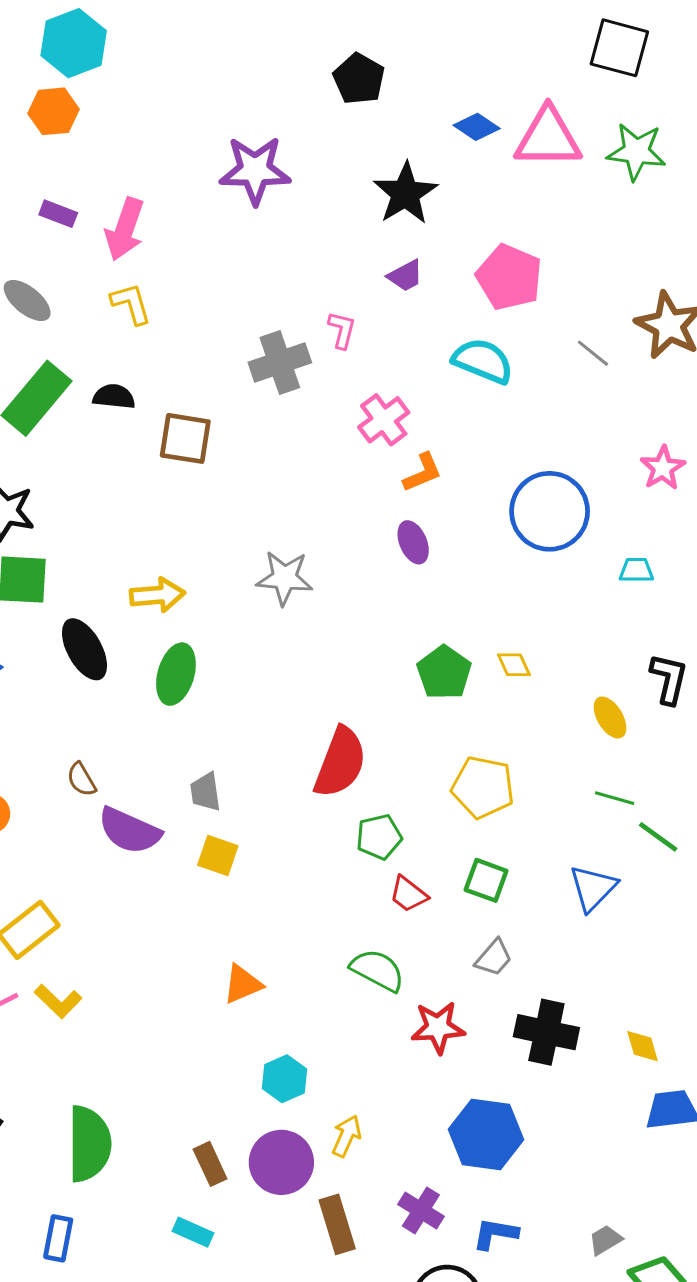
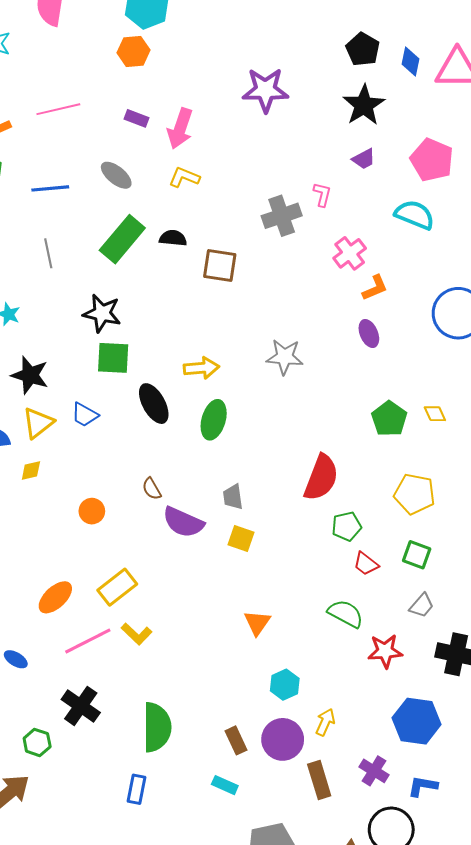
black pentagon: (359, 79) -> (363, 49), moved
blue diamond: (477, 127) -> (411, 62), turned 68
yellow L-shape: (131, 304) -> (184, 177), turned -52
orange triangle: (243, 984) -> (257, 623), turned -32

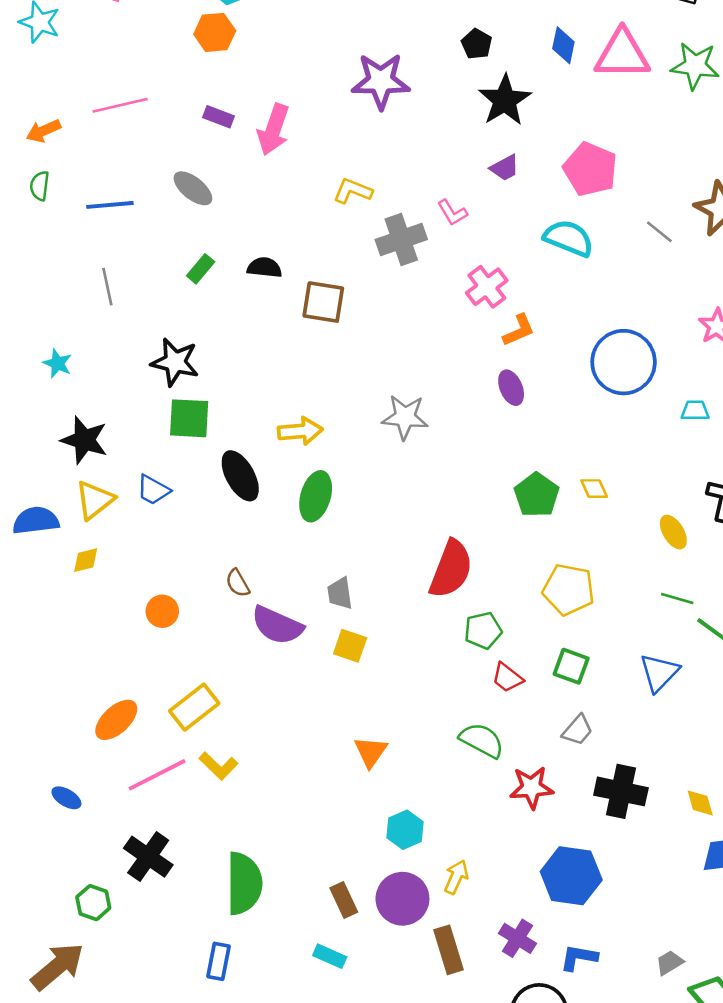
black pentagon: (363, 49) -> (477, 44), moved, size x0.7
yellow L-shape: (184, 177) -> (353, 191), moved
pink L-shape: (322, 194) -> (452, 213), turned 135
green rectangle: (122, 239) -> (201, 269), size x0.5

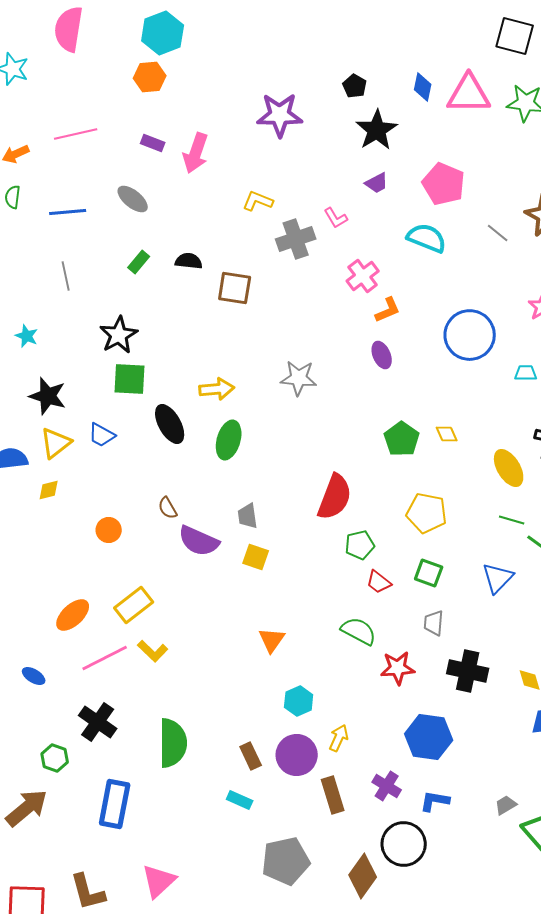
black star: (175, 362) -> (119, 335), turned 30
yellow ellipse: (673, 532) -> (509, 468), size x1.4
gray trapezoid: (578, 730) -> (434, 623), turned 144
blue rectangle: (218, 961) -> (115, 804), moved, size x1.6

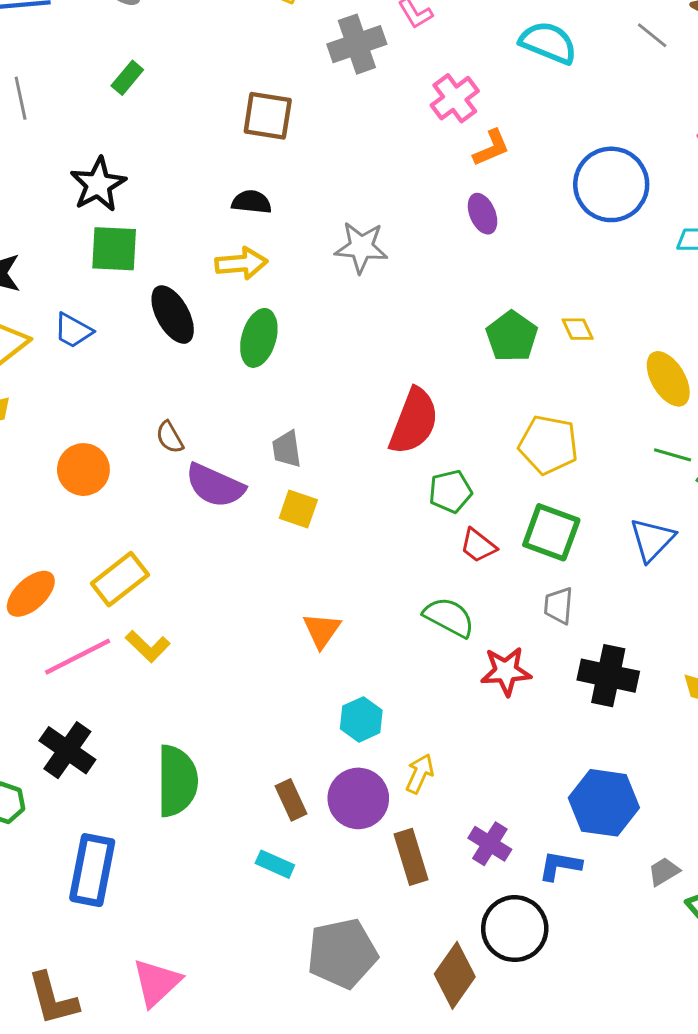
black semicircle: (189, 261) -> (252, 202), moved
orange circle: (109, 530) -> (83, 470), size x1.4
green square: (429, 573) -> (551, 532), size x1.4
blue hexagon: (429, 737) -> (604, 803), moved

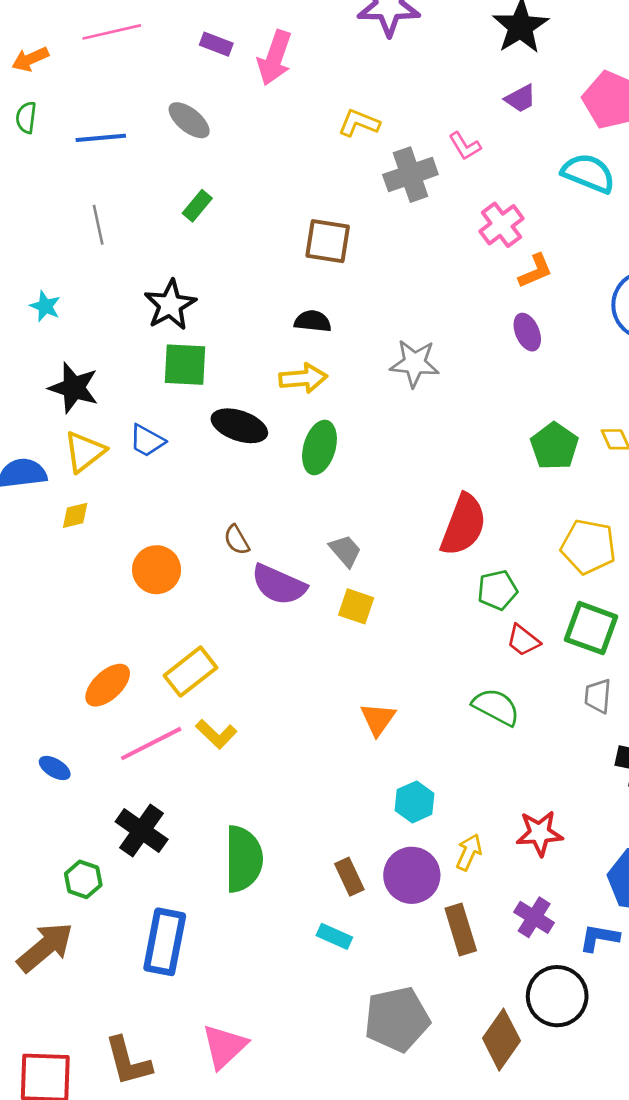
black ellipse: (173, 315) -> (239, 426), turned -42
gray trapezoid: (287, 449) -> (345, 551), turned 147
red star: (506, 671) -> (539, 833), moved

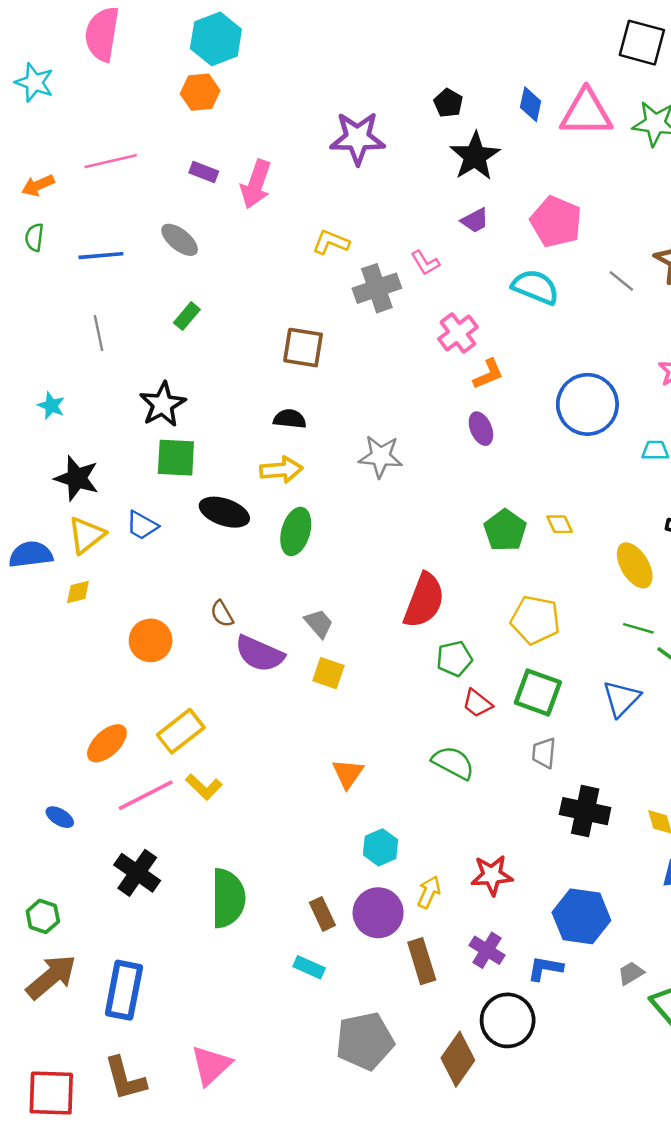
green hexagon: (83, 879) -> (43, 916), moved
blue rectangle: (165, 942) -> (124, 990), moved

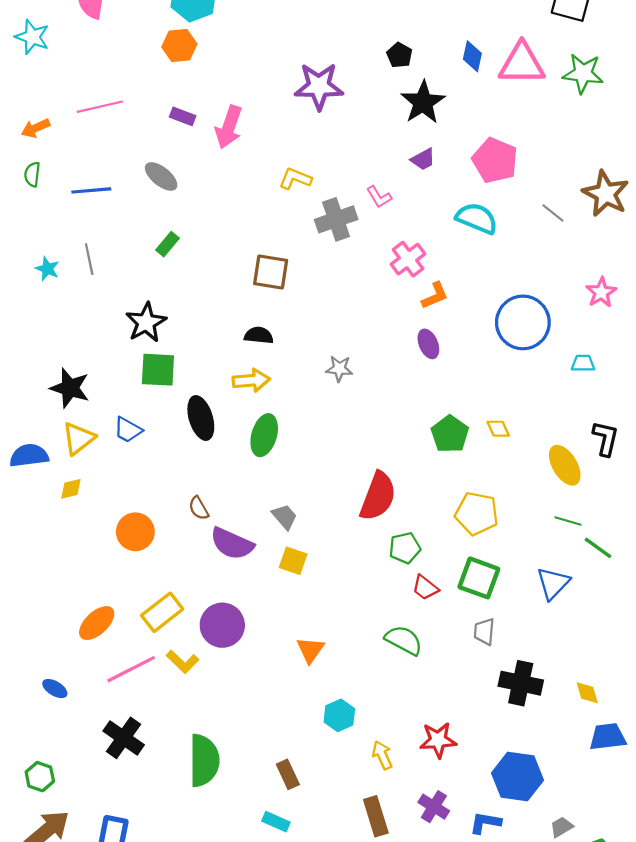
cyan star: (51, 406) -> (47, 269), moved
gray star: (380, 456) -> (339, 369), size x0.7
black ellipse: (224, 512) -> (201, 418), turned 54
yellow arrow: (429, 892) -> (382, 755), turned -48
purple circle: (378, 913) -> (222, 625), moved

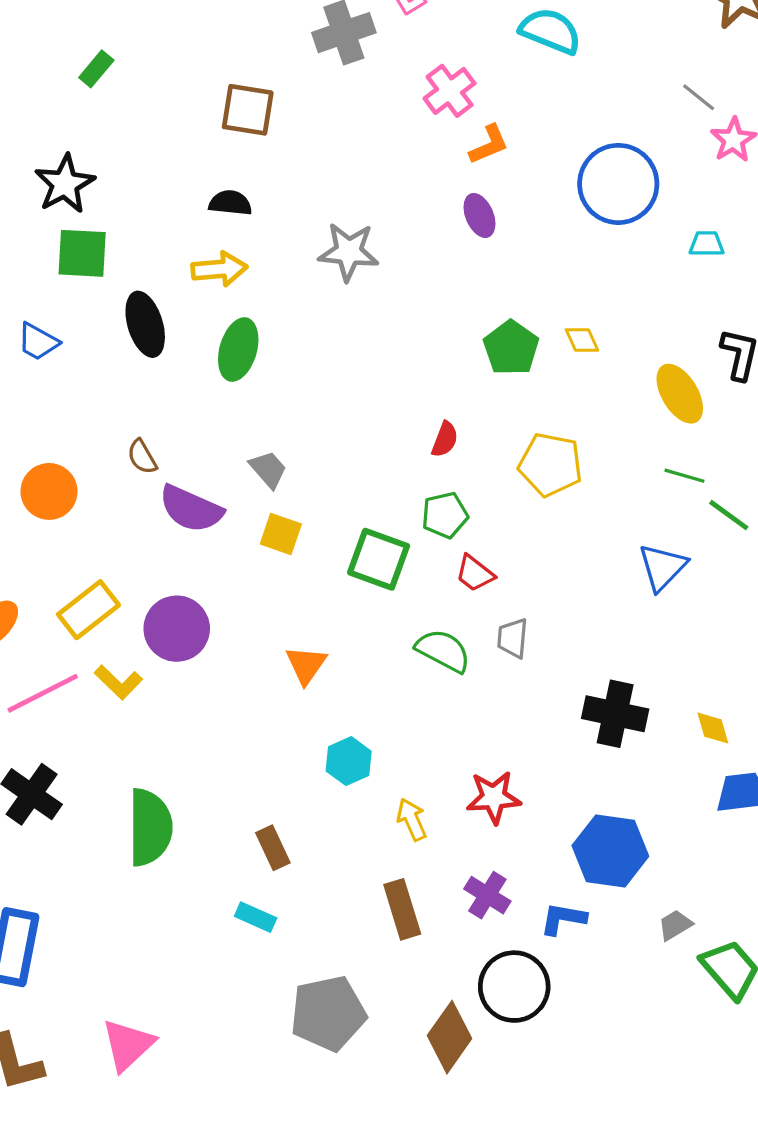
gray line: (553, 213) -> (699, 97), moved
gray star: (339, 369) -> (349, 252), size x1.5
red semicircle: (378, 496) -> (445, 439), moved, size x0.5
green square: (479, 578) -> (379, 559), moved
gray trapezoid: (484, 632) -> (513, 638), moved

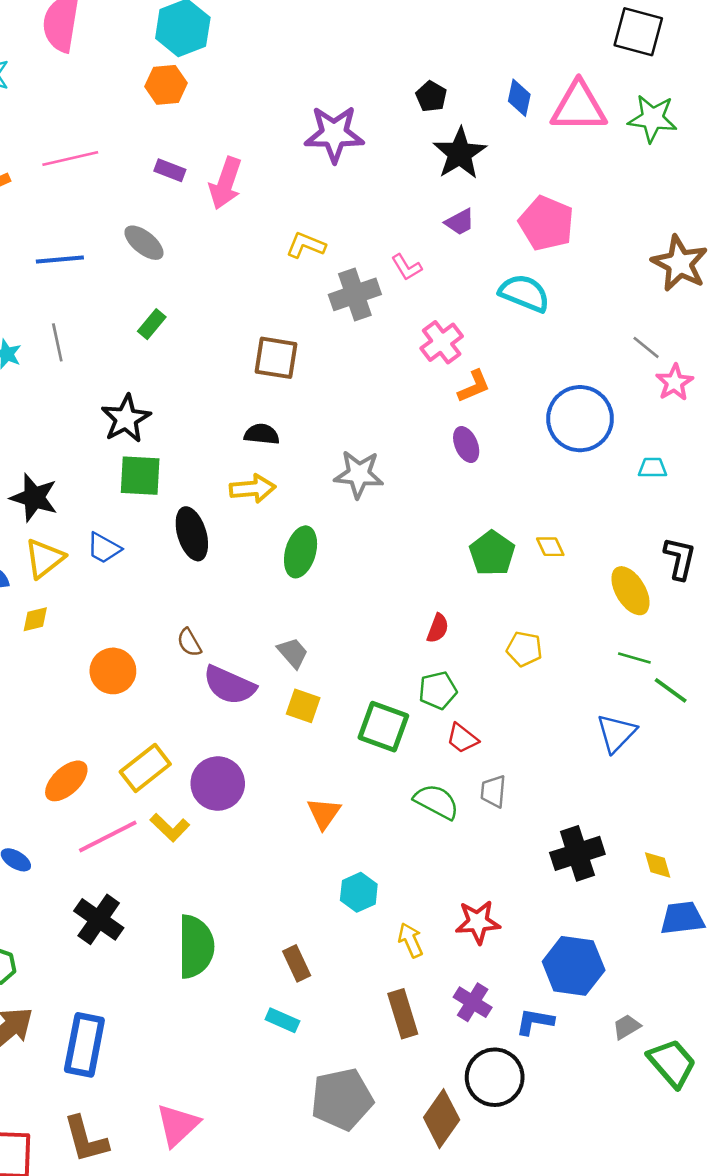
green ellipse: (238, 350) -> (301, 552), moved
yellow pentagon: (550, 465) -> (524, 649), size x0.7
black cross: (615, 714) -> (577, 853), turned -30

